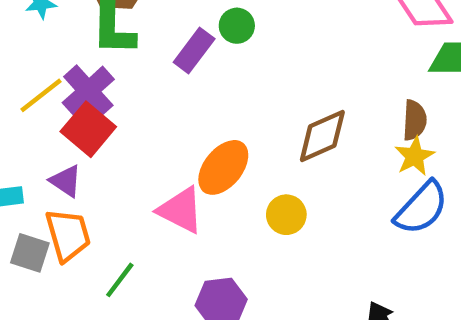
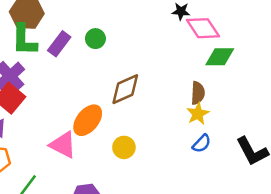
purple rectangle: (194, 50) -> (59, 44), moved
brown diamond: (322, 136) -> (125, 89), moved
blue semicircle: (421, 208) -> (202, 144), size x0.6

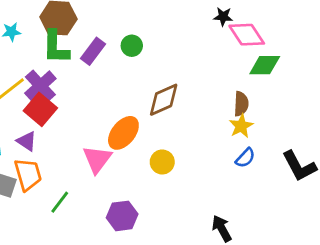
pink triangle: (63, 145) -> (97, 159), turned 40

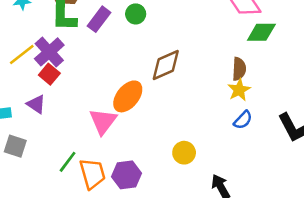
red square: (40, 109) -> (49, 74), size x0.7
yellow circle: (162, 162) -> (184, 153), moved
orange trapezoid: (28, 174) -> (92, 174), moved

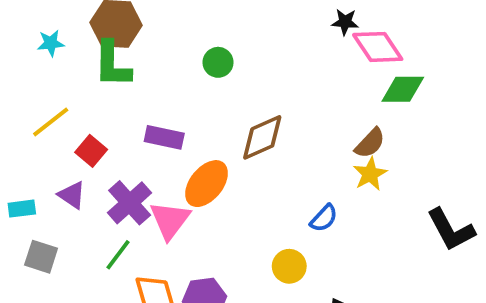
purple rectangle: (99, 19) -> (164, 137), moved, turned 65
purple cross: (49, 52) -> (130, 203), moved
brown semicircle: (239, 69) -> (370, 143), turned 40
blue semicircle: (243, 120) -> (324, 218), moved
green line: (68, 162) -> (118, 255), moved

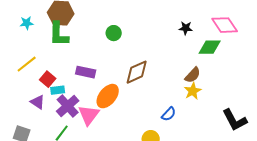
black star: (345, 22) -> (186, 28), moved
pink diamond: (378, 47) -> (225, 25), moved
cyan rectangle: (22, 209) -> (58, 90), moved

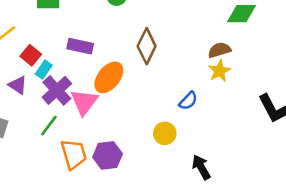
brown diamond: (137, 72) -> (147, 46), turned -40
brown semicircle: (193, 75) -> (219, 50), turned -150
cyan rectangle: (58, 90) -> (44, 70), turned -48

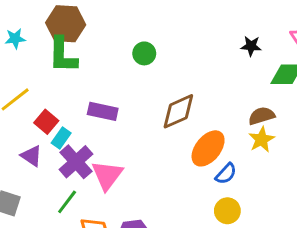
brown diamond: (147, 46) -> (178, 111), turned 40
orange ellipse: (109, 77) -> (208, 148), moved
yellow circle: (165, 133) -> (227, 211), moved

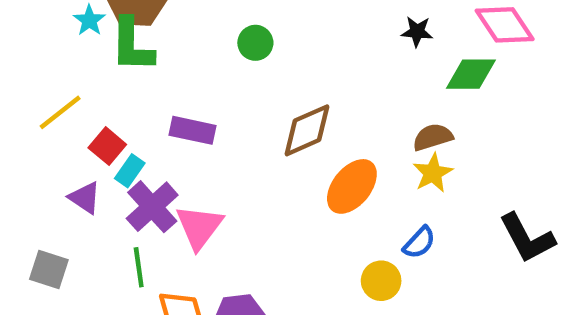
cyan star: (15, 39) -> (89, 20), moved, turned -30
blue semicircle: (226, 174) -> (419, 243), moved
green line: (67, 202) -> (139, 267), turned -45

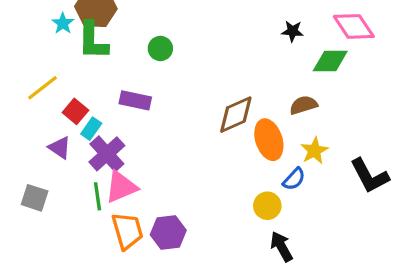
green circle: (255, 43) -> (160, 48), moved
brown diamond: (307, 130) -> (236, 115), moved
yellow star: (433, 173) -> (314, 151), moved
orange ellipse: (352, 186) -> (269, 140), moved, turned -57
pink triangle: (199, 227) -> (121, 187), moved, turned 30

